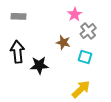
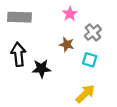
pink star: (75, 14) -> (70, 14), moved
gray rectangle: (18, 16) -> (20, 17), size x1.5

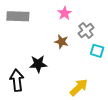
black arrow: (18, 54) -> (17, 80), moved
cyan square: (90, 60) -> (97, 51), moved

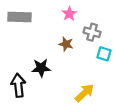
gray cross: (86, 30) -> (92, 32), turned -35

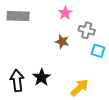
black star: (41, 68) -> (42, 77), moved, turned -30

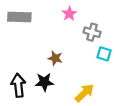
brown star: (62, 42) -> (55, 58), moved
black star: (42, 77) -> (44, 82), turned 30

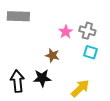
pink star: (69, 14) -> (66, 32), moved
cyan square: (104, 54) -> (90, 52), moved

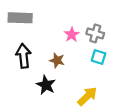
black star: (42, 78) -> (46, 85), turned 30
black arrow: (17, 81) -> (23, 56), moved

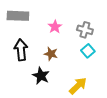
pink star: (72, 35) -> (55, 27), moved
cyan square: (99, 57) -> (88, 51), turned 32

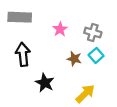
brown star: (51, 54) -> (74, 59), moved

